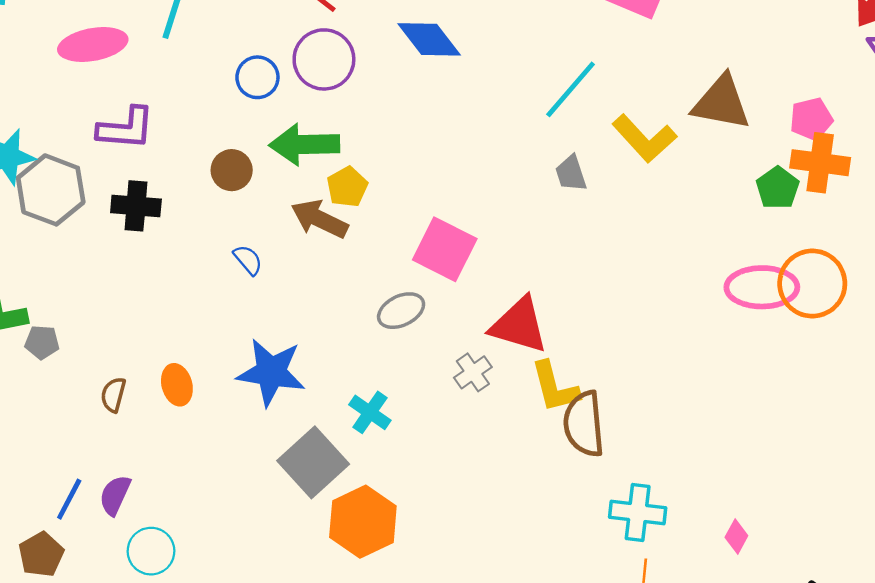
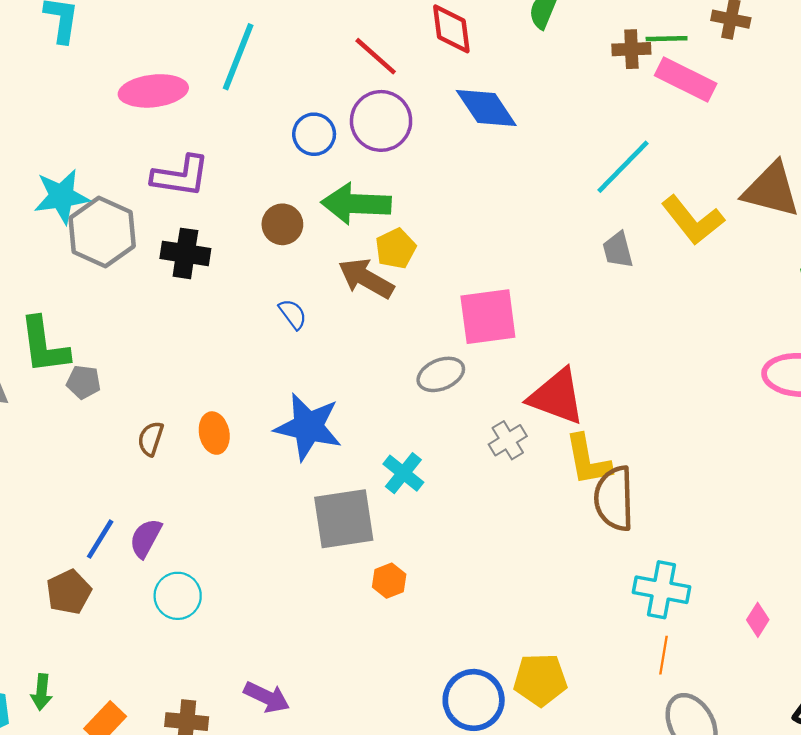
pink square: (445, 249) -> (488, 317), turned -38
gray square: (313, 462) -> (344, 519), turned 30
orange hexagon: (363, 522) -> (389, 581), size x0.5

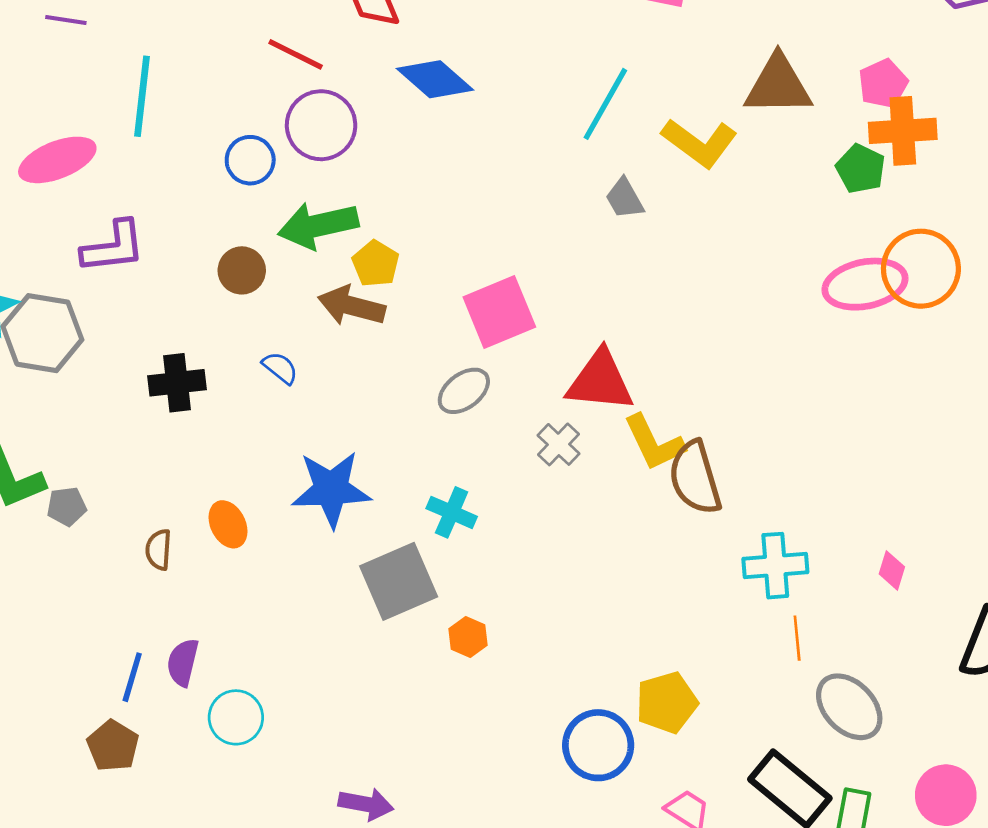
black cross: (185, 253) -> (177, 383), moved

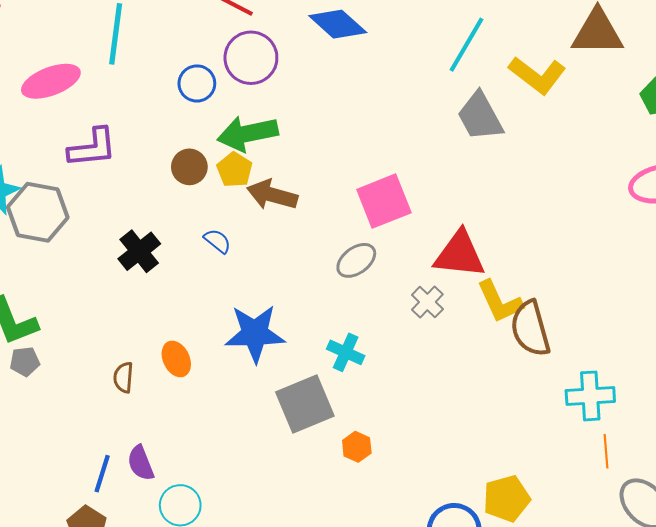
gray trapezoid: (625, 198) -> (480, 116), size x1.6
yellow pentagon: (376, 264) -> (235, 170), moved
black cross: (177, 383) -> (139, 251), turned -33
gray pentagon: (67, 507) -> (25, 362), moved
purple semicircle: (183, 662) -> (141, 463), turned -36

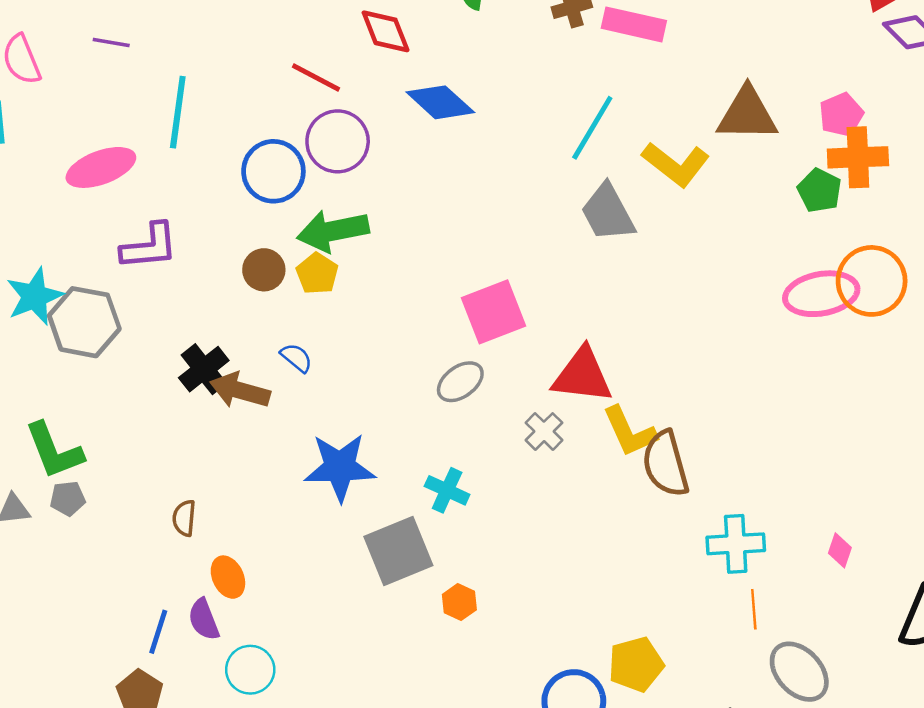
blue circle: (197, 83) -> (273, 171), size x1.4
brown arrow: (272, 195) -> (240, 390), moved
orange ellipse: (176, 359) -> (228, 577), moved

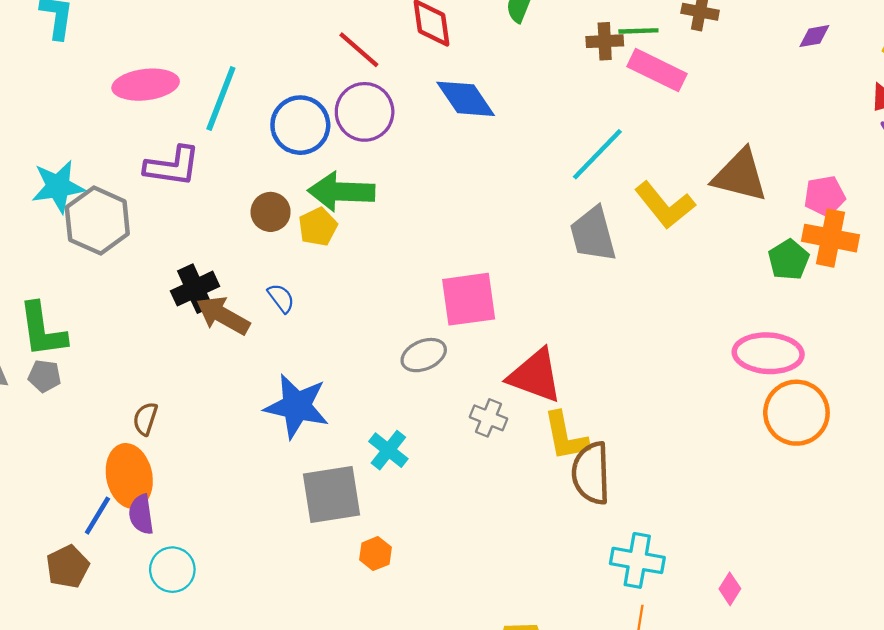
cyan line: (178, 112) -> (221, 98), moved
orange circle: (872, 281) -> (796, 413), moved
gray cross: (544, 431) -> (489, 418), turned -36
orange ellipse: (228, 577) -> (129, 476), moved, size x1.6

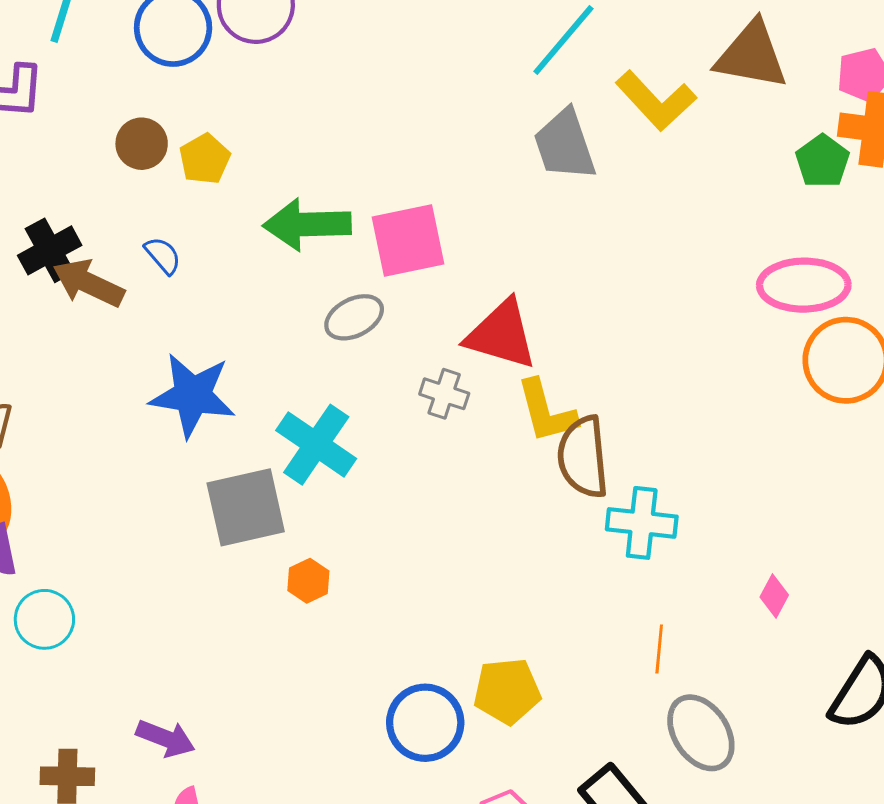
green arrow: (341, 192) -> (307, 224), moved
cyan cross: (388, 450) -> (316, 445), size x1.5
cyan cross: (637, 560) -> (642, 523), moved

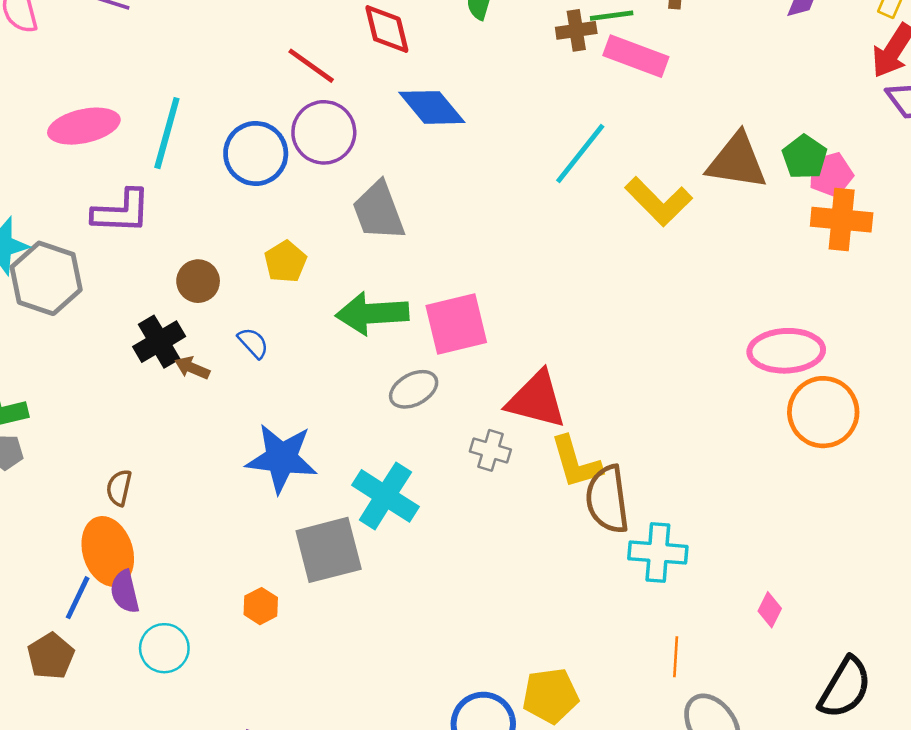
brown circle: (142, 144) -> (198, 281), moved
gray trapezoid: (565, 145) -> (378, 211), moved
green pentagon: (823, 161) -> (805, 157), moved
brown arrow: (89, 283) -> (192, 368), size x0.6
orange hexagon: (308, 581) -> (261, 606), moved

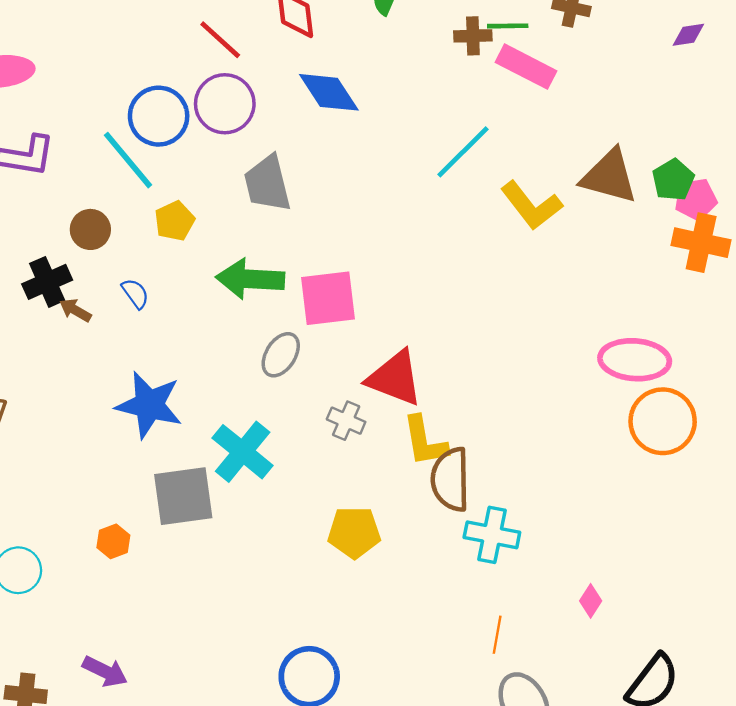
cyan line: (167, 133) -> (128, 160), moved, turned -62
gray ellipse: (414, 389) -> (281, 355), turned -36
yellow pentagon: (550, 696) -> (354, 532), moved

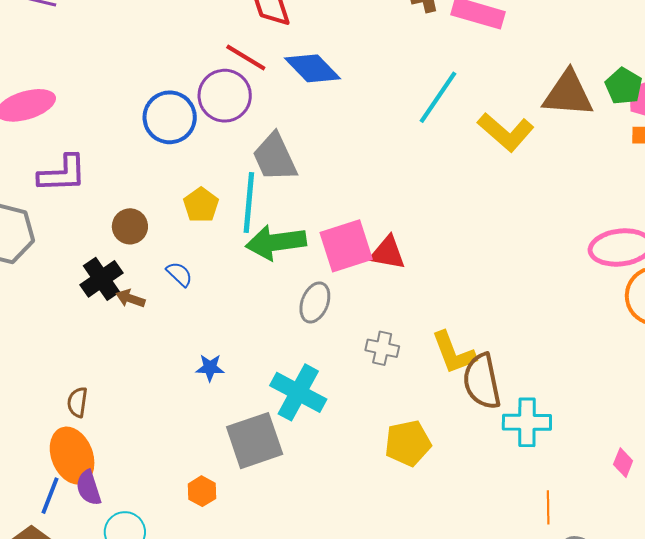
red line: (220, 40) -> (246, 58), moved
cyan line: (128, 160) -> (249, 203), moved, turned 56
red triangle: (395, 378) -> (388, 253), moved, size x0.7
blue star: (149, 405) -> (210, 368), size x0.5

